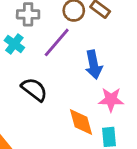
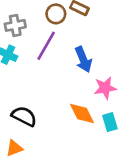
black semicircle: (34, 89) -> (24, 116), moved

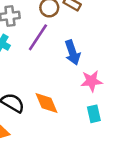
orange diamond: (82, 114) -> (47, 103), moved

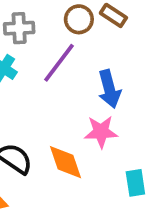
pink star: (91, 81) -> (101, 132), moved

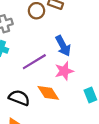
purple line: (59, 63) -> (34, 62), moved, turned 35

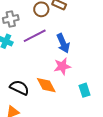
purple line: (34, 62) -> (35, 36), moved

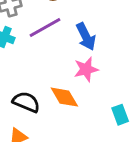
cyan rectangle: (85, 90) -> (120, 115), moved

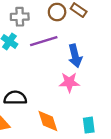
orange diamond: (64, 97) -> (48, 121), moved
black semicircle: (26, 102) -> (15, 98), turned -35

